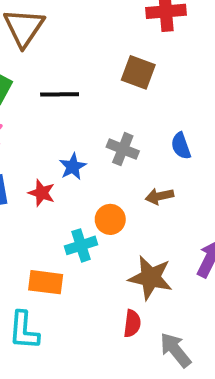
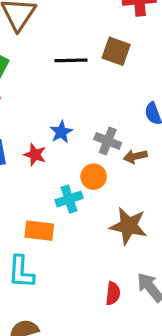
black line: (60, 94) -> (71, 60), moved
gray cross: (123, 149) -> (108, 141), moved
red semicircle: (132, 323) -> (113, 293), moved

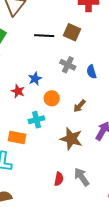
gray cross: (108, 141) -> (68, 65), moved
brown arrow: (135, 156) -> (79, 106), moved, turned -40
orange circle: (94, 177) -> (52, 98), moved

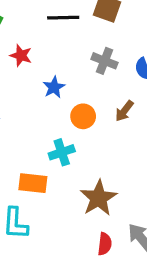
red star: (18, 91) -> (21, 56), moved
brown arrow: (79, 106) -> (124, 111), moved
brown star: (71, 139) -> (99, 198), moved, turned 30

